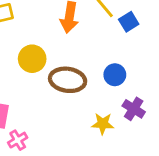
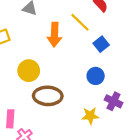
blue square: (129, 22) -> (101, 44), moved
brown ellipse: (68, 80) -> (48, 96), moved

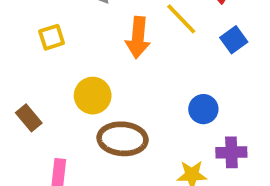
blue square: (101, 44) -> (234, 40), moved
purple cross: (113, 101) -> (231, 152), turned -30

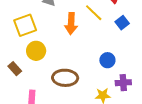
yellow square: (52, 37) -> (25, 25), size x1.6
yellow circle: (93, 96) -> (36, 51), moved

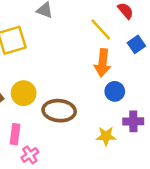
orange arrow: (71, 24) -> (103, 63), moved
yellow circle: (36, 51) -> (24, 93), moved

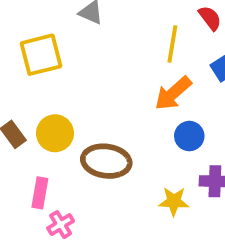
yellow line: (101, 29) -> (172, 44), turned 50
orange arrow: (103, 63) -> (173, 93), turned 40

